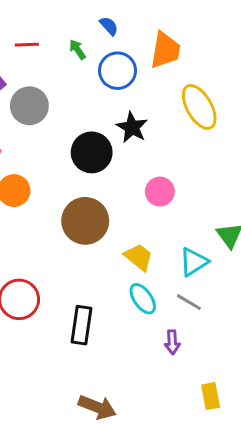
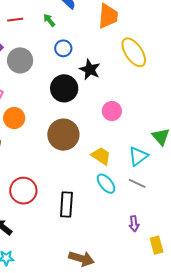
blue circle: (118, 71) -> (63, 48), moved, size x0.7
purple arrow: (172, 342) -> (134, 224), moved

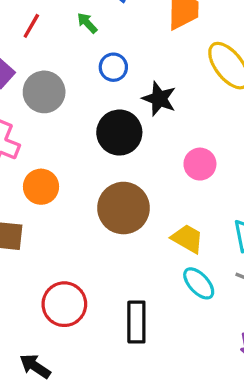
red line: (15, 20) -> (31, 26), turned -49

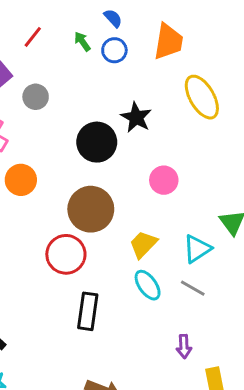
blue circle: (113, 67) -> (114, 50), moved
gray circle: (44, 92) -> (36, 97), size x0.7
yellow trapezoid: (187, 239) -> (143, 244), turned -84
red circle: (64, 304) -> (66, 254), moved

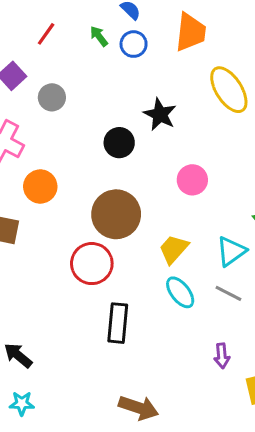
black circle: (97, 142) -> (119, 143), size x0.7

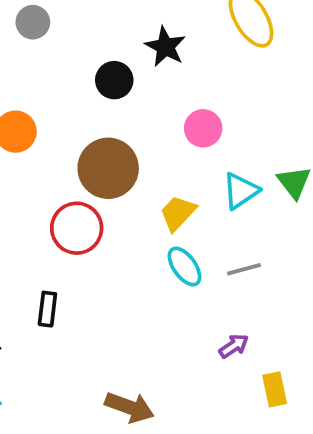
cyan triangle: (231, 251) -> (241, 191), moved
gray line: (228, 293) -> (244, 269), turned -44
black rectangle: (118, 323) -> (47, 309), moved, size x0.7
purple arrow: (222, 356) -> (234, 346), turned -120

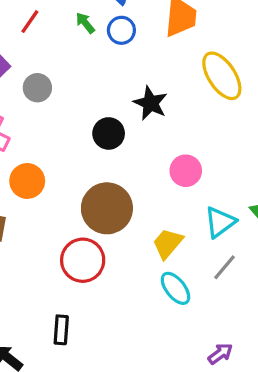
gray line: (244, 269) -> (224, 267), moved, turned -32

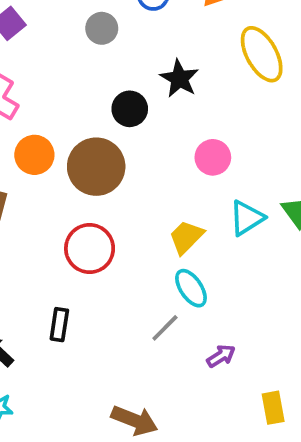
gray circle: (37, 88) -> (102, 28), moved
brown circle: (107, 208) -> (96, 167), moved
gray line: (224, 267) -> (165, 328), moved
purple arrow: (220, 354) -> (221, 356), moved

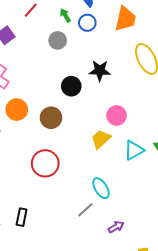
black star: (179, 79) -> (100, 71), turned -30
brown circle: (96, 167) -> (51, 118), size x0.7
yellow trapezoid: (186, 237) -> (101, 139), moved
black rectangle: (59, 325) -> (22, 217), moved

